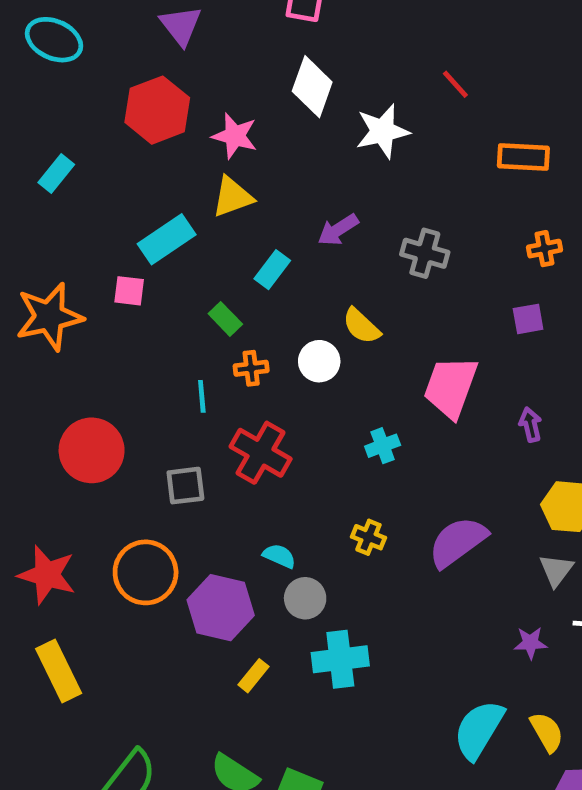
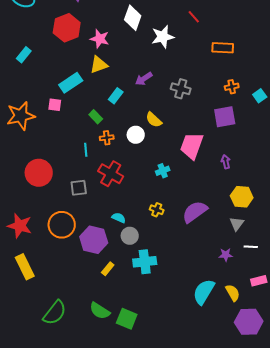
purple square: (528, 319) -> (225, 117), size x1.6

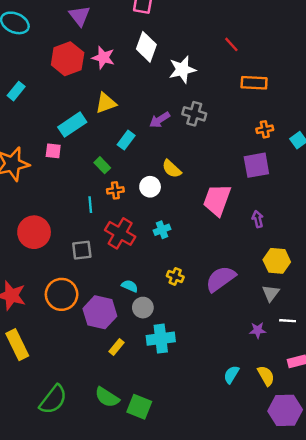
red line: (194, 17) -> (231, 44), moved
pink star: (100, 39) -> (103, 58), moved
gray cross: (181, 89) -> (194, 114), moved
cyan cross: (163, 171) -> (162, 230), moved
cyan semicircle: (204, 292) -> (231, 374), size x0.6

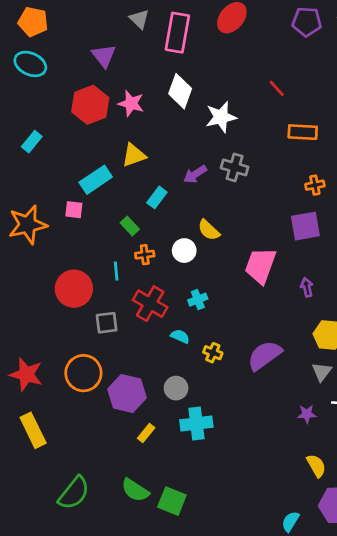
red circle: (34, 232) -> (74, 289), moved
cyan semicircle: (130, 286) -> (180, 336), moved
cyan semicircle: (231, 374) -> (290, 522), moved

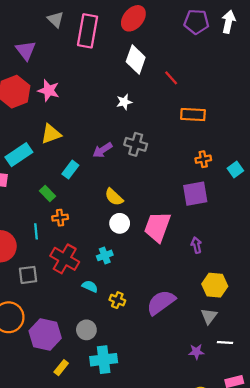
white diamond: (180, 91) -> (136, 60), moved
white star: (221, 117) -> (124, 102), size x0.6
white circle: (184, 251) -> (120, 223), moved

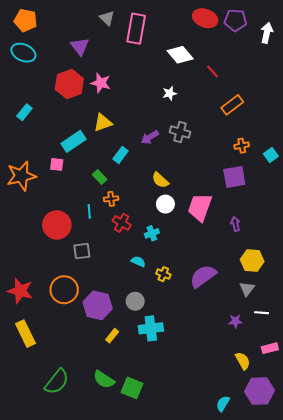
red ellipse: (133, 18) -> (205, 18), moved, turned 70
white arrow: (228, 22) -> (267, 33), moved
white diamond: (136, 60) -> (180, 55), turned -60
orange rectangle: (193, 115) -> (232, 105), turned -40
red cross: (65, 259) -> (122, 223), moved, size x0.7

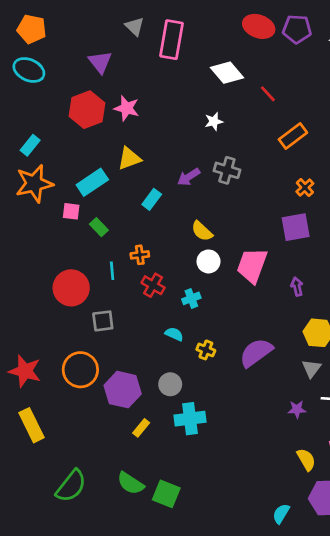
orange cross: (242, 146) -> (305, 188), turned -32
orange star: (21, 176) -> (34, 184), moved
green rectangle: (100, 177) -> (99, 227), moved

